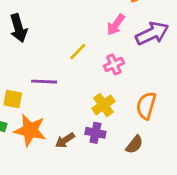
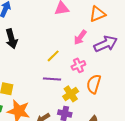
purple line: (44, 82) -> (52, 79), moved
orange semicircle: (146, 106) -> (94, 84), moved

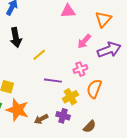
orange triangle: (97, 14) -> (103, 19), turned -30
yellow line: (53, 56) -> (39, 55), moved

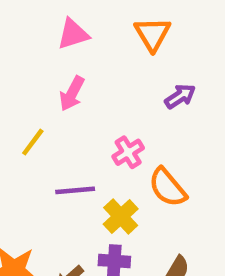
pink arrow: (84, 41) -> (72, 94), moved
purple arrow: (109, 50) -> (180, 96), size x0.6
orange semicircle: (94, 89) -> (168, 187), turned -48

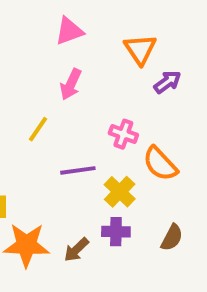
orange triangle: (152, 34) -> (140, 49), moved
pink cross: (128, 152) -> (123, 134), turned -36

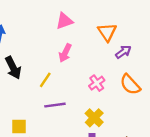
pink cross: (123, 134) -> (97, 83), turned 35
orange semicircle: (160, 164) -> (130, 84), moved
purple line: (78, 170) -> (55, 105), moved

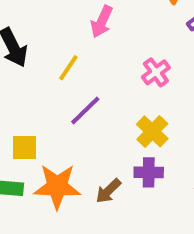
purple line: (55, 105) -> (85, 110), turned -36

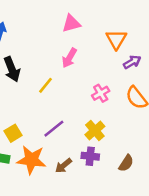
purple line: (85, 110) -> (54, 129), moved
yellow square: (25, 148) -> (13, 133), turned -36

